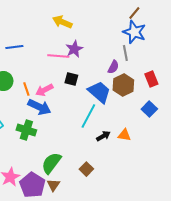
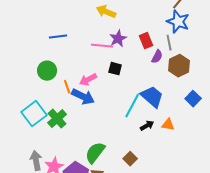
red rectangle: (151, 79) -> (146, 41), moved
brown hexagon: (123, 85) -> (179, 66), moved
orange line: (26, 89) -> (67, 87), moved
blue trapezoid: (99, 92) -> (152, 97), moved
green cross: (26, 130) -> (57, 119), moved, turned 30

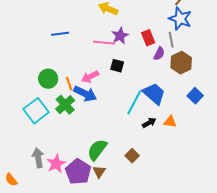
green circle: (47, 71) -> (48, 79), moved
green cross: (57, 119) -> (65, 105), moved

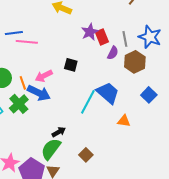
blue star: (180, 19) -> (150, 37), moved
purple star: (120, 36) -> (90, 32), moved
pink line: (104, 43) -> (27, 42), moved
black arrow: (149, 123) -> (59, 132), moved

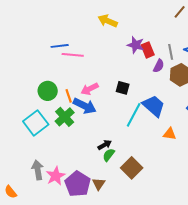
purple star: (90, 32) -> (136, 45), turned -30
black square: (71, 65) -> (123, 88), moved
green semicircle: (51, 149) -> (109, 155), moved, size x0.6
brown square: (86, 155) -> (132, 168), size x1.5

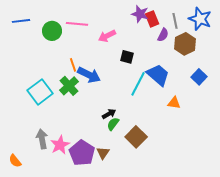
blue line: (60, 46) -> (21, 21), moved
pink arrow: (90, 89) -> (107, 36), moved
green circle: (48, 91) -> (52, 31), moved

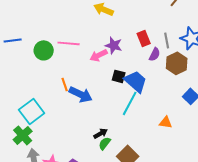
purple star: (140, 14) -> (114, 45), moved
blue trapezoid: (158, 75) -> (136, 81), moved
green cross: (69, 86) -> (23, 135), moved

